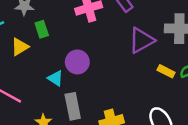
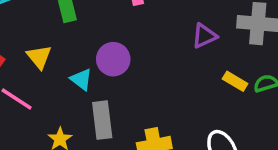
purple triangle: (142, 40) -> (204, 36), size x0.7
yellow triangle: (20, 47) -> (39, 57), moved, turned -42

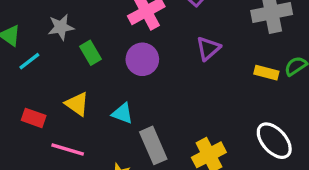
purple triangle: (204, 36) -> (208, 48), moved
purple circle: (113, 59) -> (142, 59), moved

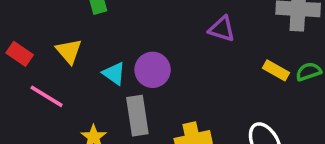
purple triangle: (208, 48) -> (222, 29), turned 44
purple circle: (142, 59) -> (153, 70), moved

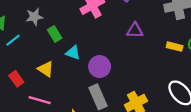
red rectangle: (20, 54) -> (16, 79), turned 35
cyan triangle: (114, 74) -> (73, 53), moved

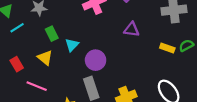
green rectangle: (55, 34) -> (52, 34), moved
cyan triangle: (73, 53) -> (72, 45), turned 48

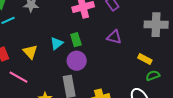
green rectangle: (52, 34) -> (76, 40), moved
green semicircle: (186, 45) -> (153, 76), moved

